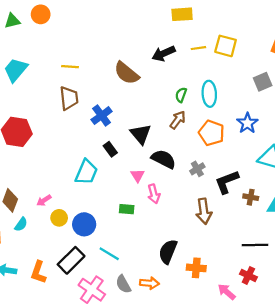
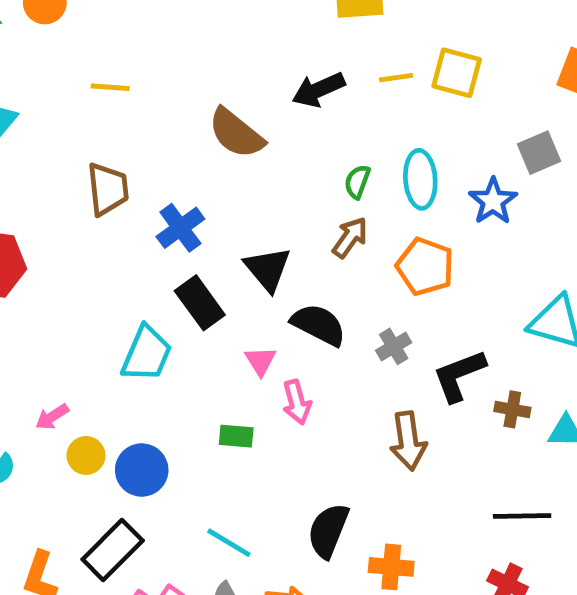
yellow line: (70, 67) -> (110, 87), moved
blue star: (247, 123) -> (493, 201), moved
black rectangle: (110, 149) -> (200, 303), size x1.5
cyan line: (109, 254) -> (229, 543), moved

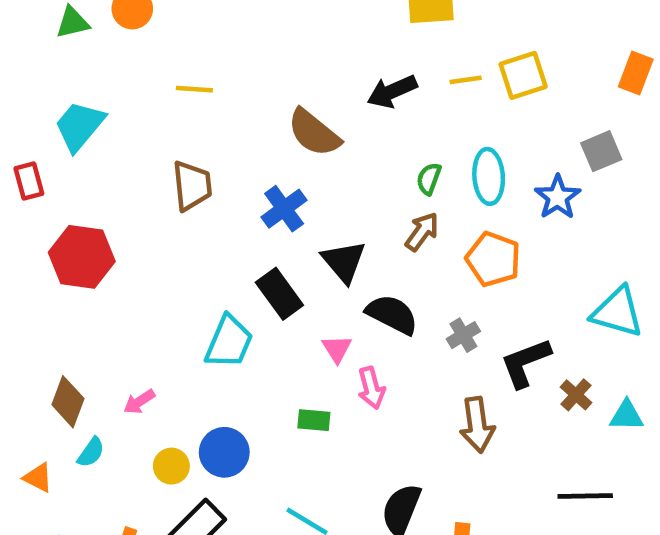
yellow square: (457, 73) -> (523, 75), turned -33
blue cross: (180, 228) -> (284, 209), moved
brown cross: (512, 409) -> (576, 395), turned 32
yellow circle: (86, 455) -> (171, 466), moved

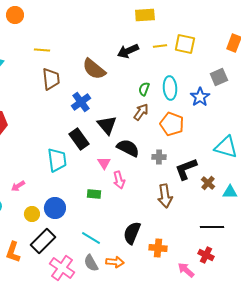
yellow square: (523, 75) -> (185, 44), turned 30
brown trapezoid: (192, 186) -> (51, 79), moved
gray cross: (463, 335) -> (159, 157), turned 32
cyan trapezoid: (229, 342) -> (57, 160), turned -30

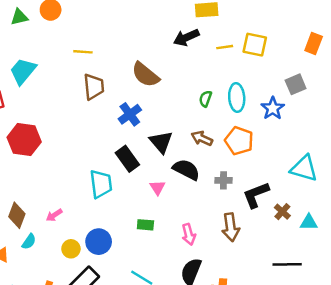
black arrow: (128, 51) -> (186, 37), moved
brown arrow: (141, 112) -> (202, 138), moved, turned -102
pink arrow: (119, 180) -> (189, 234), moved

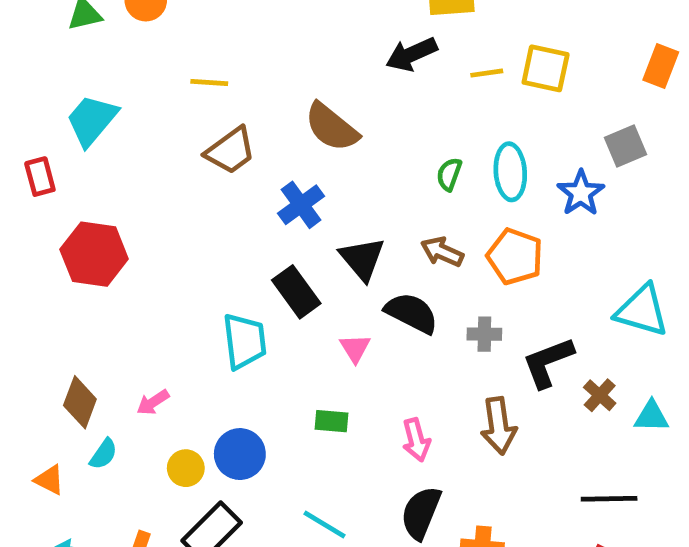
brown trapezoid: (94, 87) -> (230, 151), turned 60

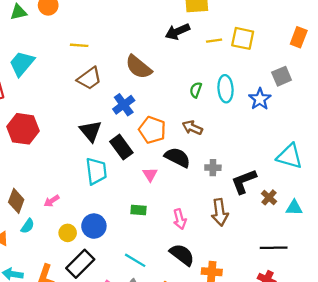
orange pentagon: (515, 256) -> (152, 130), moved
black triangle: (362, 259) -> (91, 131), moved
black semicircle: (421, 513) -> (182, 255), turned 105

